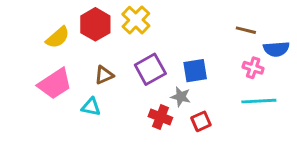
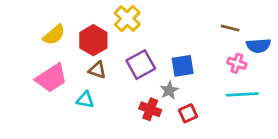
red hexagon: (95, 24) -> (93, 40), moved
brown triangle: (104, 75) -> (97, 70), turned 42
gray star: (181, 97) -> (169, 90), turned 30

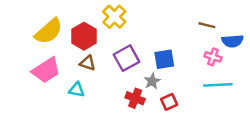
yellow semicircle: (54, 35) -> (49, 31), size x1.4

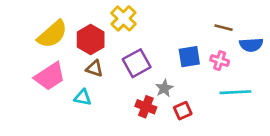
pink cross: (213, 57) -> (220, 61), moved
blue square: (164, 59) -> (189, 57), moved

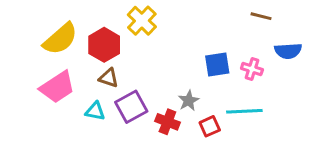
brown line: (224, 28) -> (261, 16), moved
purple square: (137, 63) -> (131, 107), moved
cyan line: (235, 92) -> (244, 111), moved

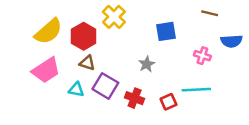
blue square: (217, 64) -> (166, 31), moved
gray star: (189, 101) -> (147, 64), moved
purple square: (131, 107) -> (105, 86), turned -30

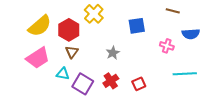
brown triangle: (87, 63) -> (72, 52), turned 48
gray star: (147, 64) -> (113, 53), moved
purple square: (105, 86) -> (83, 84), moved
cyan line: (196, 90) -> (185, 74), moved
red cross: (135, 98) -> (111, 81), turned 35

